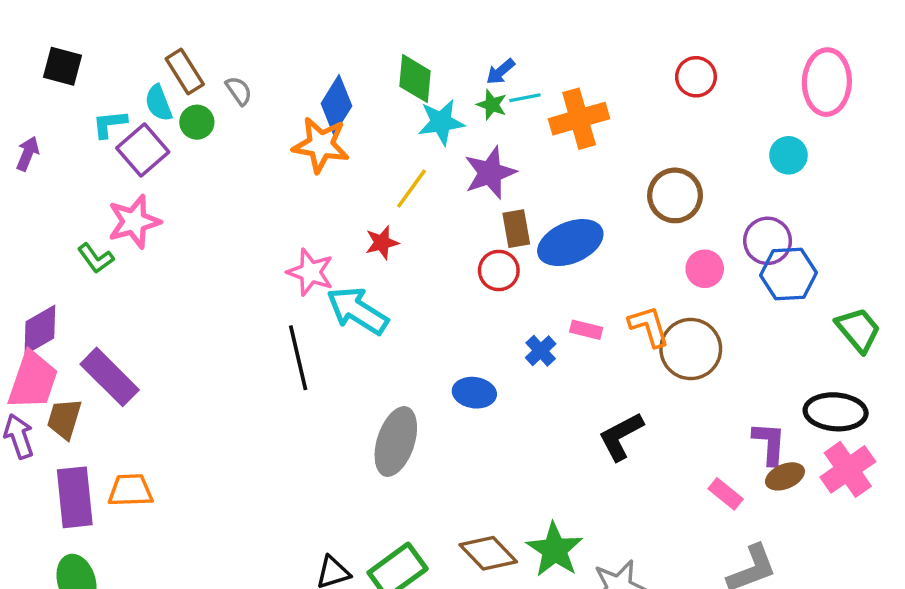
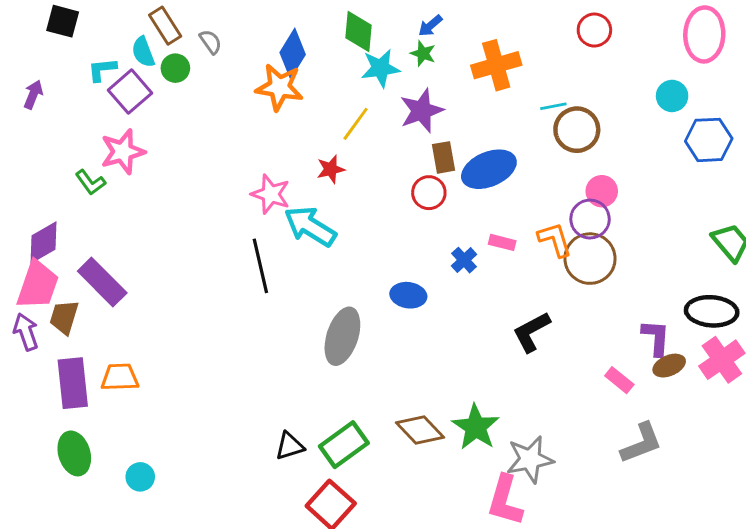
cyan line: (525, 98) -> (553, 106), moved
purple circle: (768, 241) -> (590, 219), moved
blue hexagon: (788, 274) -> (709, 140), moved

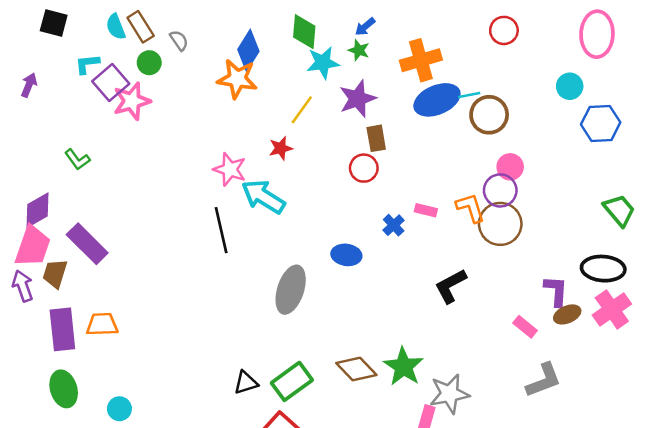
cyan semicircle: (143, 52) -> (116, 27), moved
pink star: (123, 152) -> (132, 101), moved
blue ellipse: (489, 169) -> (437, 100), moved

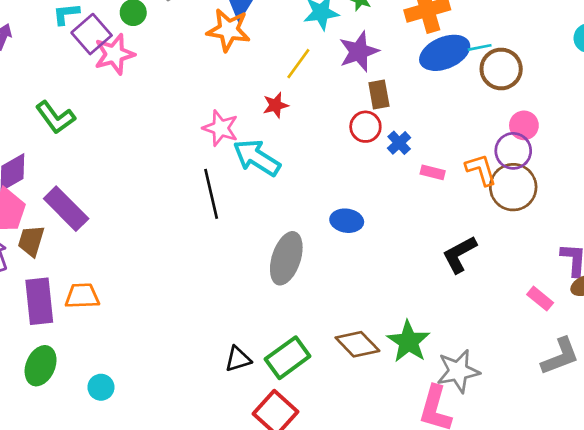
green L-shape: (77, 159) -> (55, 117), size x1.4
blue cross: (394, 225) -> (399, 143), moved
green ellipse: (64, 389) -> (41, 366), turned 40

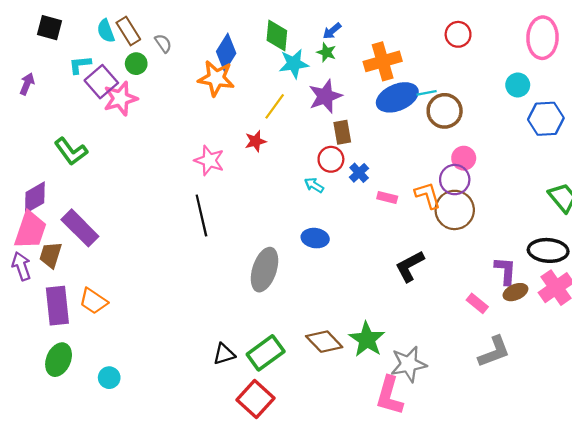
cyan arrow: (257, 158) -> (314, 185), moved, size x0.5
orange trapezoid: (82, 296) -> (93, 301), turned -144

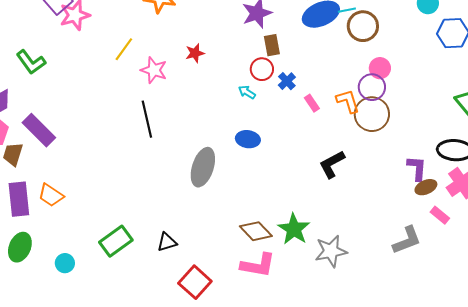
yellow line: (275, 106) -> (124, 49), moved
pink rectangle: (387, 198) -> (312, 103), turned 42
pink rectangle: (477, 303) -> (440, 215), moved
green rectangle: (266, 353) -> (116, 241), moved
pink L-shape: (389, 396) -> (258, 265), moved, turned -96

